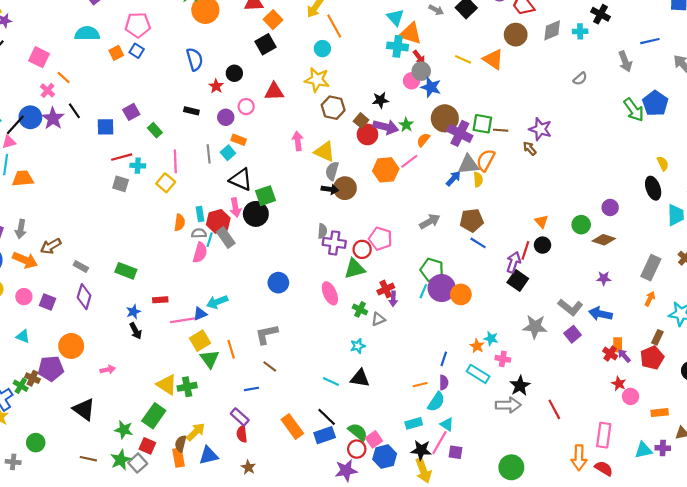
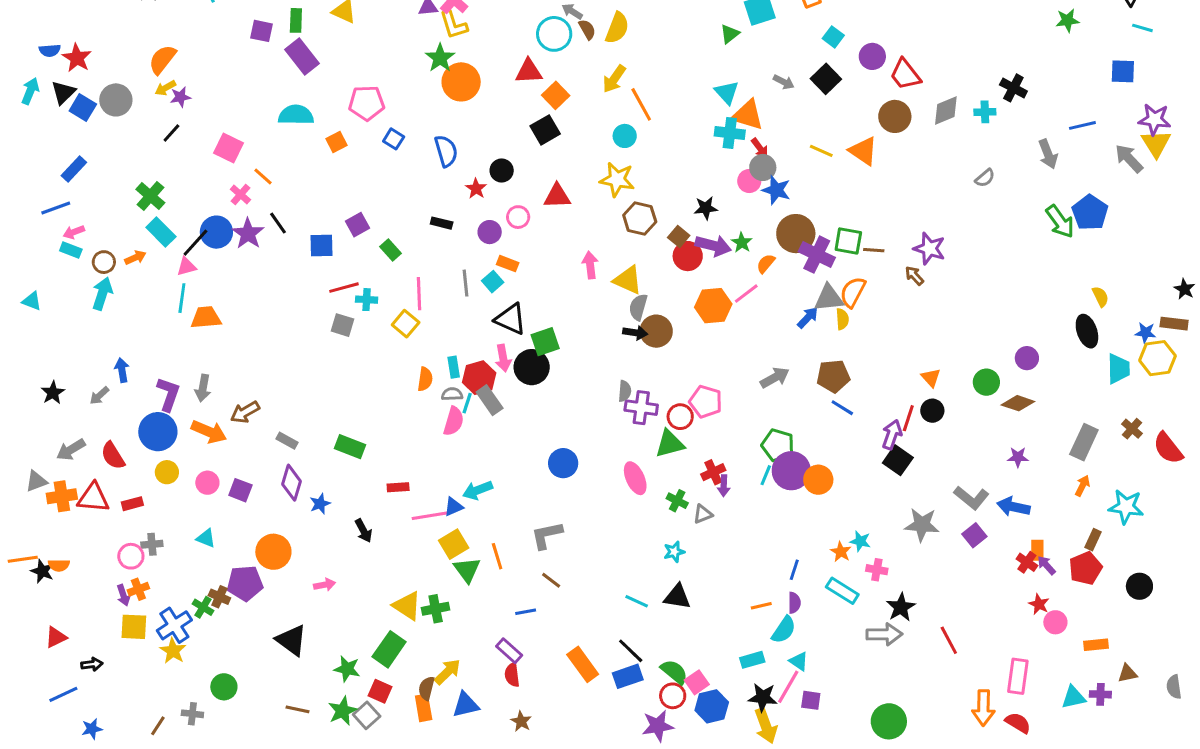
blue square: (137, 51) -> (394, 139), moved
blue star: (133, 312) -> (320, 504), moved

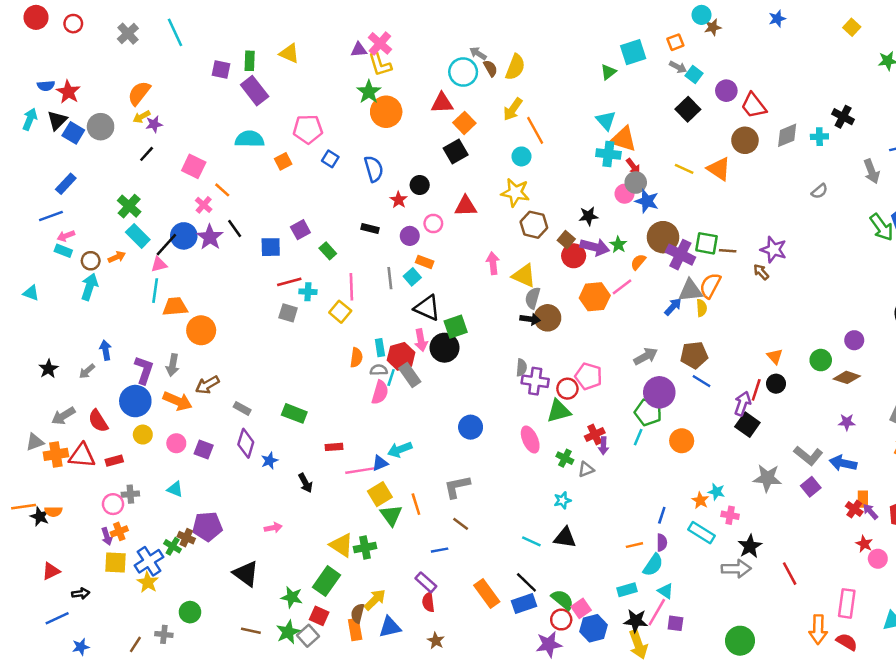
gray arrow: (784, 82) -> (678, 67), moved
purple circle: (791, 471) -> (659, 392), moved
orange circle: (273, 552) -> (201, 330), moved

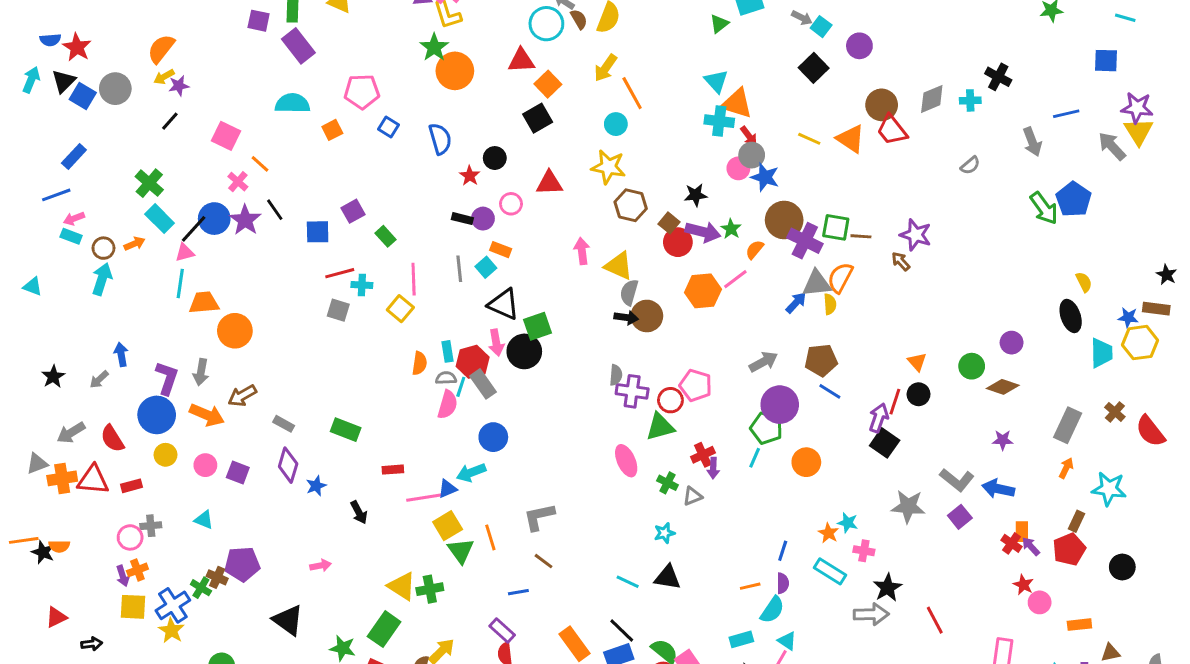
red trapezoid: (754, 106) -> (892, 130), moved
black rectangle: (370, 228) -> (462, 219), moved
blue circle: (471, 427) -> (493, 437), moved

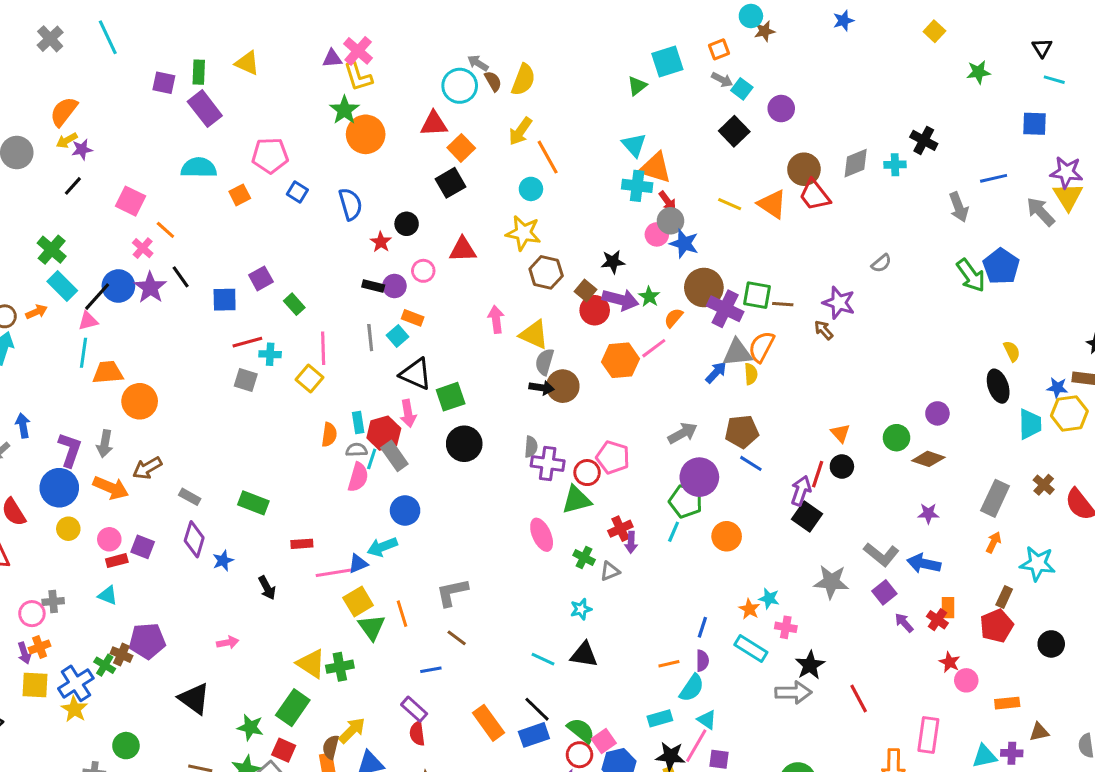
gray semicircle: (970, 165) -> (881, 263), moved
black circle: (524, 351) -> (464, 444), moved
red rectangle: (132, 486) -> (117, 561), moved
purple arrow: (1031, 546) -> (904, 623), moved

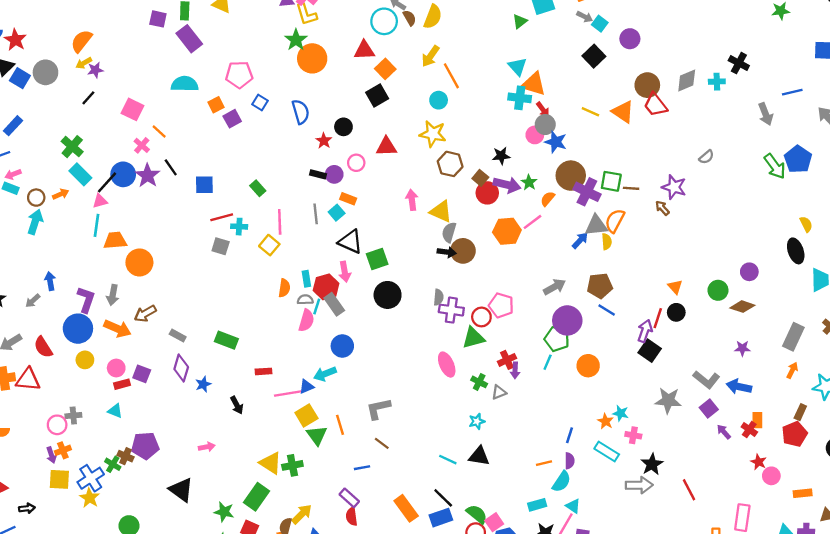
purple square: (261, 278) -> (232, 119), moved

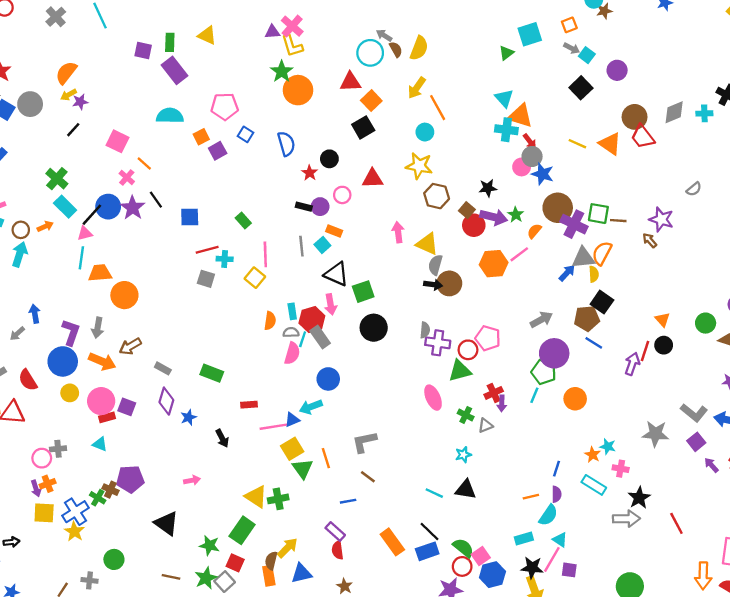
black square: (650, 351) -> (602, 302), moved
pink circle: (116, 368) -> (101, 401), size x1.5

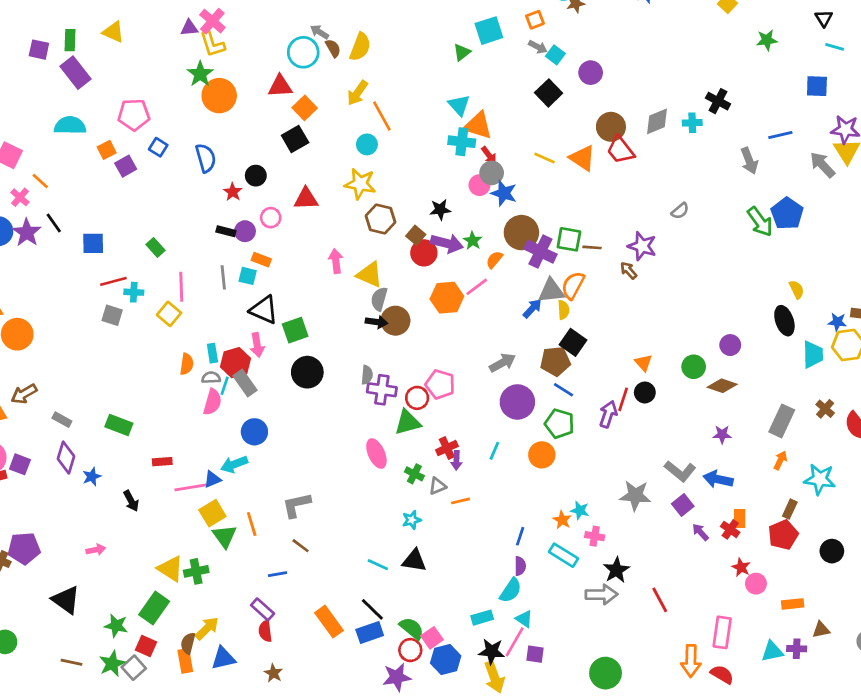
cyan square: (322, 245) -> (248, 276), turned -35
green pentagon: (544, 372) -> (559, 424), moved
orange line: (531, 497) -> (460, 501), moved

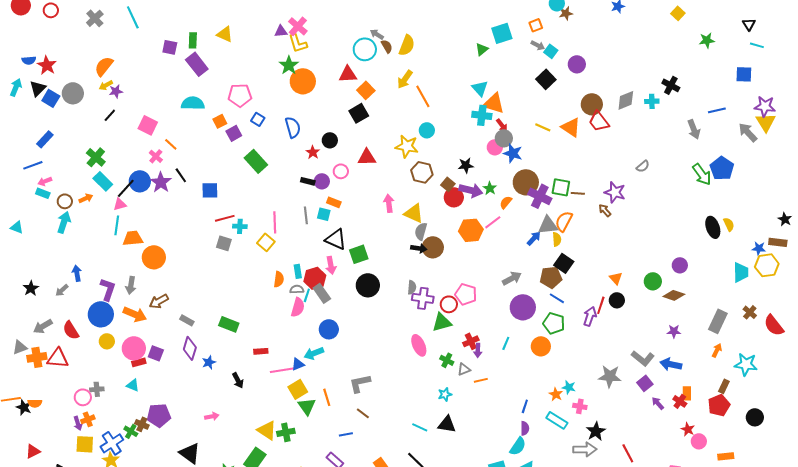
cyan circle: (367, 144) -> (427, 130), moved
green rectangle: (155, 247) -> (256, 161), moved, size x1.6
black ellipse: (784, 321) -> (713, 227), moved

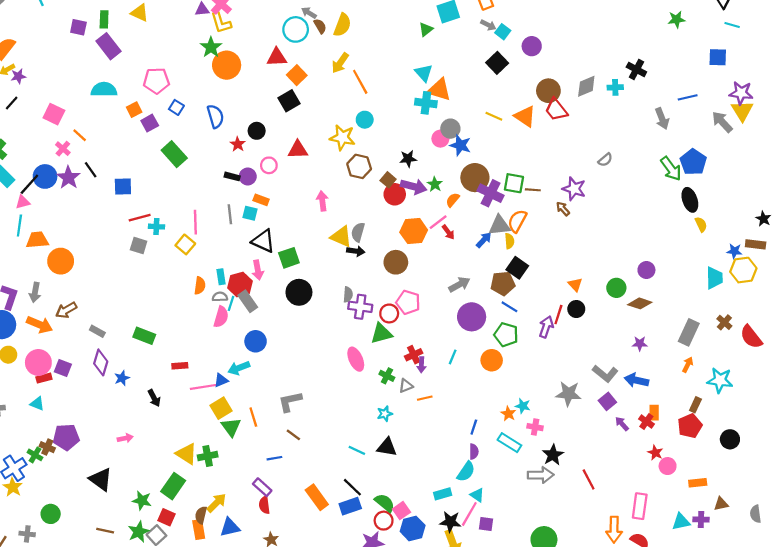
red arrow: (502, 125) -> (448, 232), moved
yellow triangle: (414, 213) -> (341, 237), moved
black ellipse: (713, 227) -> (690, 200), moved
brown circle: (433, 247) -> (396, 262), moved

